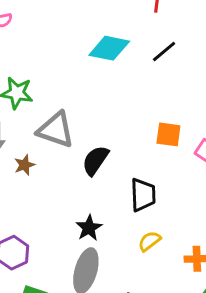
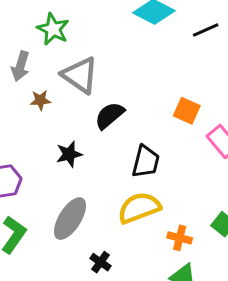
black star: (89, 228) -> (69, 154), moved
yellow semicircle: (149, 241) -> (139, 208), size x1.8

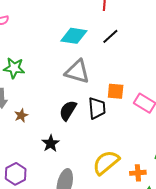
gray triangle: (80, 75) -> (77, 72), moved
black trapezoid: (146, 162) -> (97, 108), moved

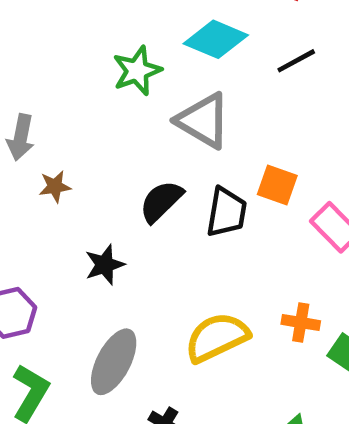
green star: (14, 68) -> (137, 71), moved, turned 30
orange cross: (138, 173) -> (301, 322), moved

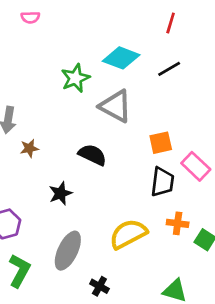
orange square: (277, 185) -> (161, 143), turned -30
black semicircle: (161, 201) -> (92, 155), turned 72
black trapezoid: (227, 212) -> (162, 182), moved

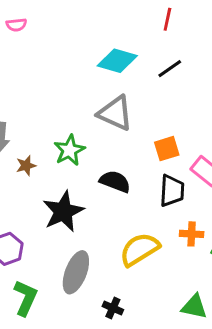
green star: (75, 78) -> (69, 150), moved
black semicircle: (92, 155) -> (115, 181), moved
black star: (60, 193) -> (63, 211), size x1.6

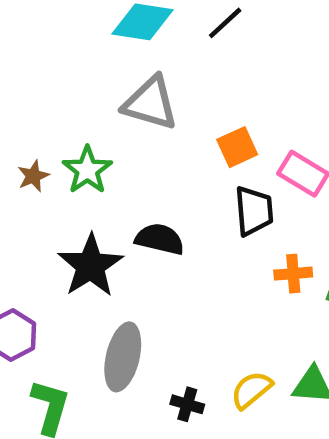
brown star: (26, 166) -> (33, 176), moved
black semicircle: (115, 181) -> (160, 239), moved
yellow semicircle: (139, 249) -> (251, 390), moved, size x0.7

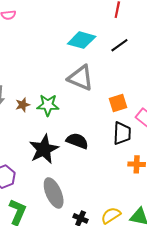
green star: (87, 170) -> (48, 105), turned 30
gray ellipse: (123, 357) -> (54, 193), turned -44

